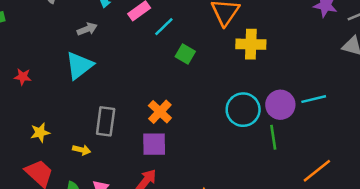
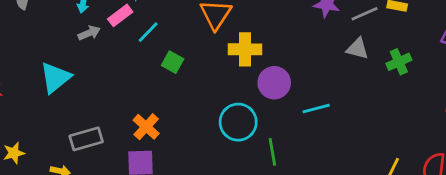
gray arrow: (87, 29) -> (89, 33), moved
purple circle: (280, 105) -> (274, 83), moved
gray rectangle: (106, 121) -> (86, 139), turned 68

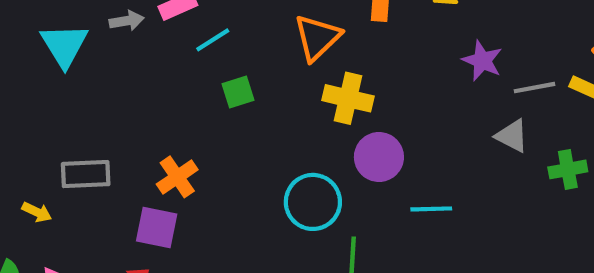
green square: (173, 62) -> (238, 92), turned 30
cyan triangle: (55, 78) -> (64, 45), moved, turned -36

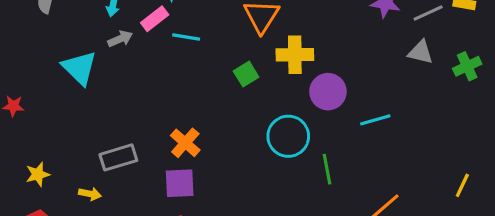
cyan line: (213, 40) -> (186, 37), turned 56
green square: (238, 92) -> (246, 74), moved

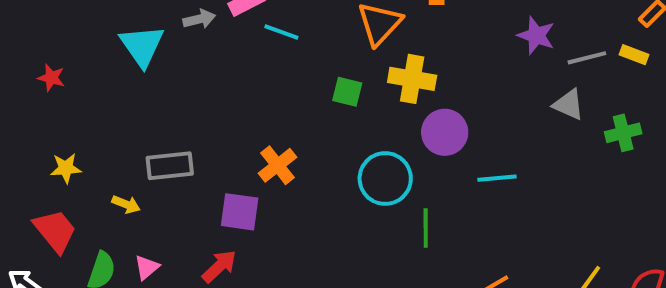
green square: (246, 74) -> (347, 92), turned 35
orange cross: (185, 143) -> (278, 165), moved

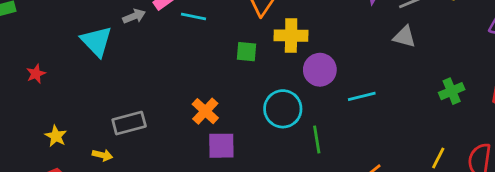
red star: (51, 78) -> (36, 74), turned -30
green cross: (623, 133) -> (452, 91), moved
yellow star: (66, 168) -> (56, 136), turned -30
purple square: (240, 212) -> (221, 146), moved

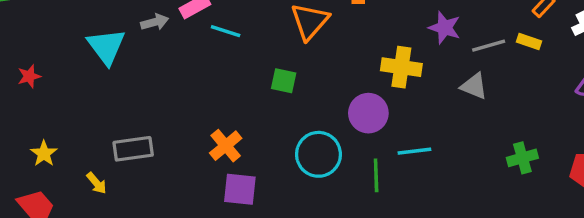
yellow cross: (291, 36) -> (401, 67), moved
green line: (317, 140) -> (376, 175), moved
yellow arrow: (102, 155) -> (97, 183), turned 30

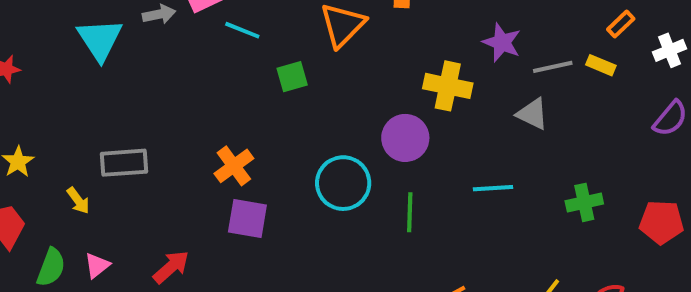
green square: (284, 81) -> (292, 77), moved, turned -32
cyan line: (414, 151) -> (493, 188), moved

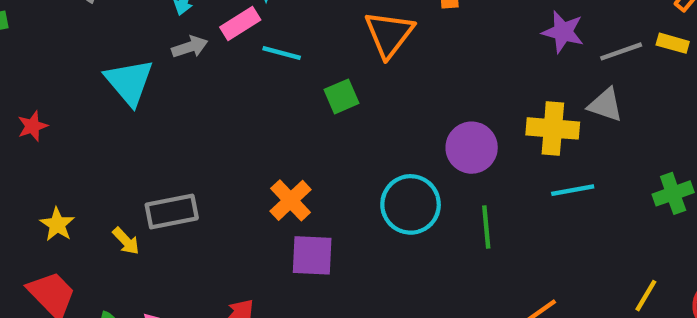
yellow cross: (448, 86) -> (553, 128), moved
yellow arrow: (78, 201) -> (126, 241), moved

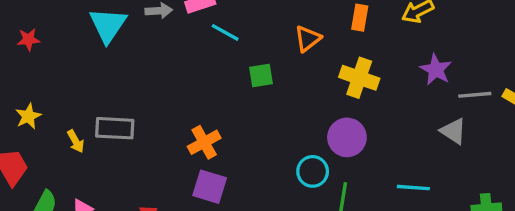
orange triangle: (389, 34) -> (308, 39), size x0.7
yellow cross: (553, 128) -> (359, 78), moved
cyan circle: (411, 204) -> (313, 171), moved, size x0.7

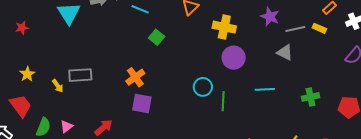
green square: (261, 75) -> (157, 37), moved, turned -35
purple circle: (347, 137) -> (234, 58), moved

